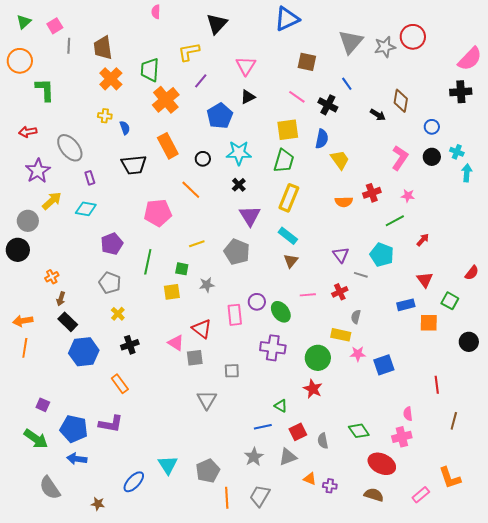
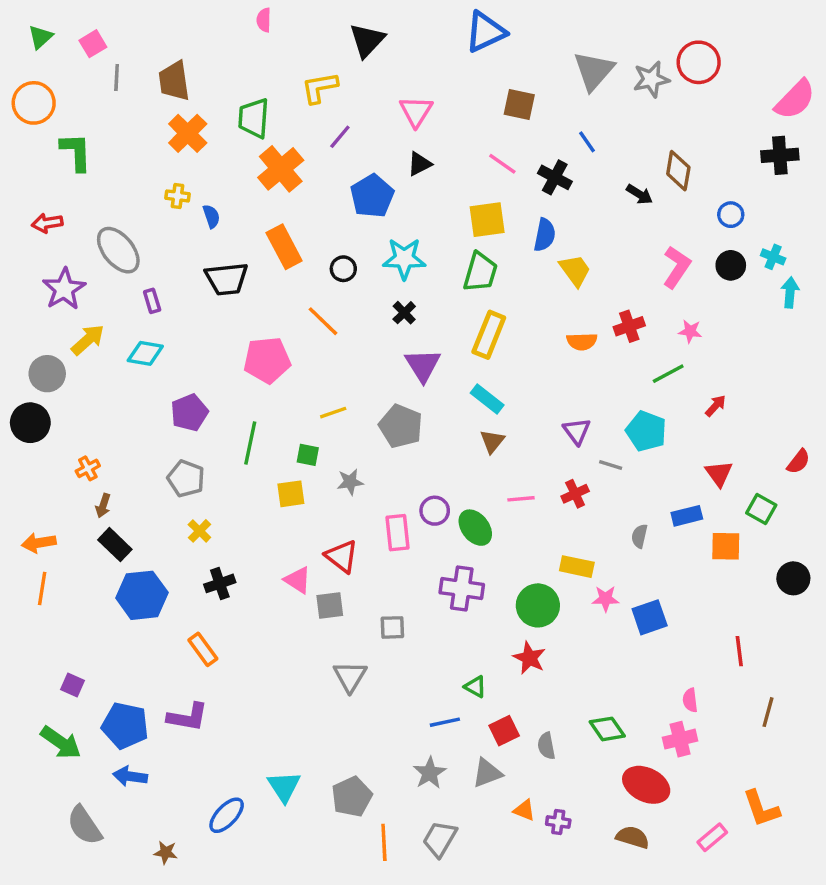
gray semicircle: (356, 317) -> (639, 536), moved

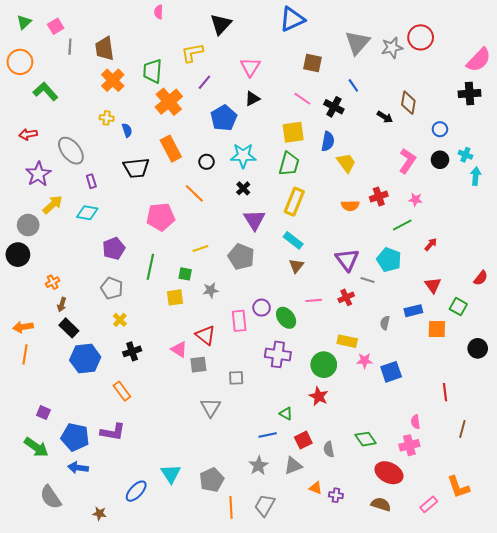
green L-shape: (76, 152) -> (45, 91), turned -40
purple triangle: (577, 431) -> (347, 260), size x1.4

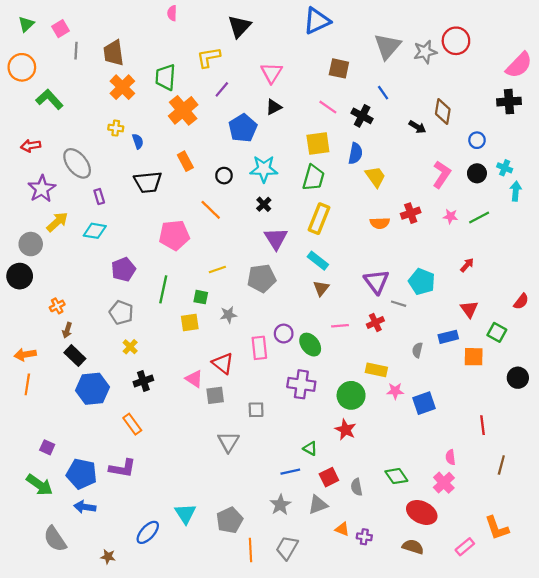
orange rectangle: (171, 149) -> (185, 161), size x0.7
green line: (402, 225) -> (479, 218), moved
gray pentagon: (241, 257) -> (262, 278), turned -30
pink cross: (409, 445) -> (444, 483), turned -30

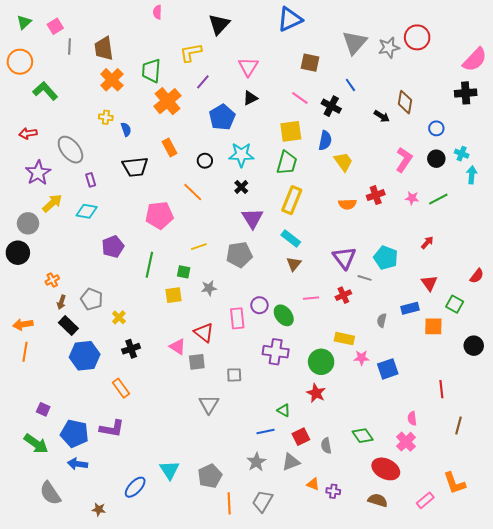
gray pentagon: (121, 313) -> (92, 299), moved

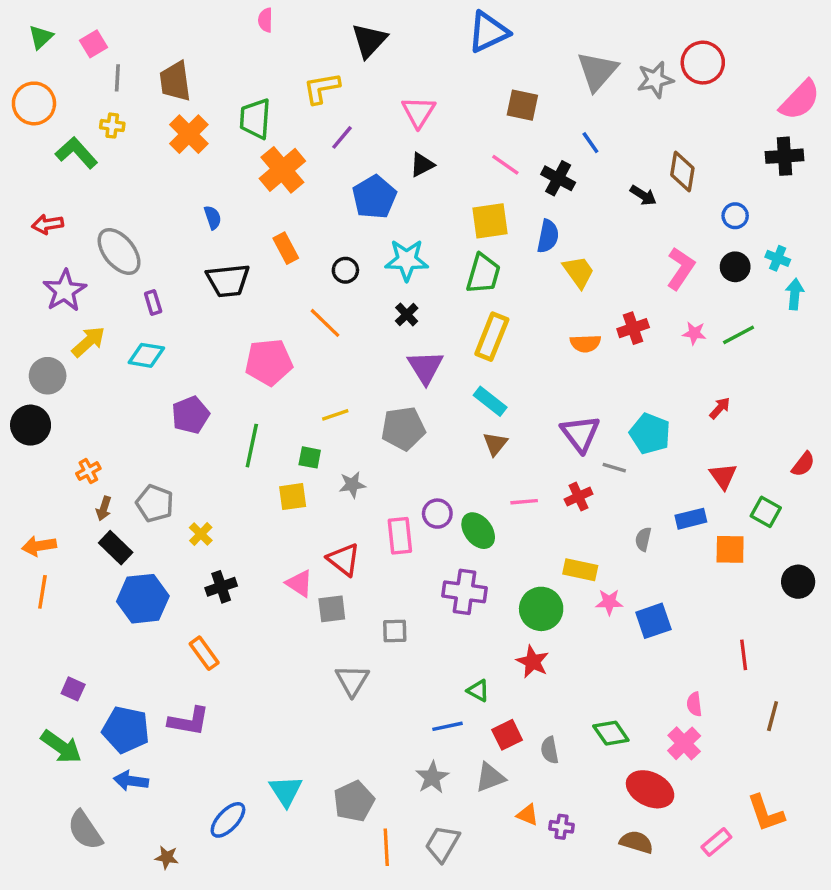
yellow cross: (106, 117) -> (112, 126), moved

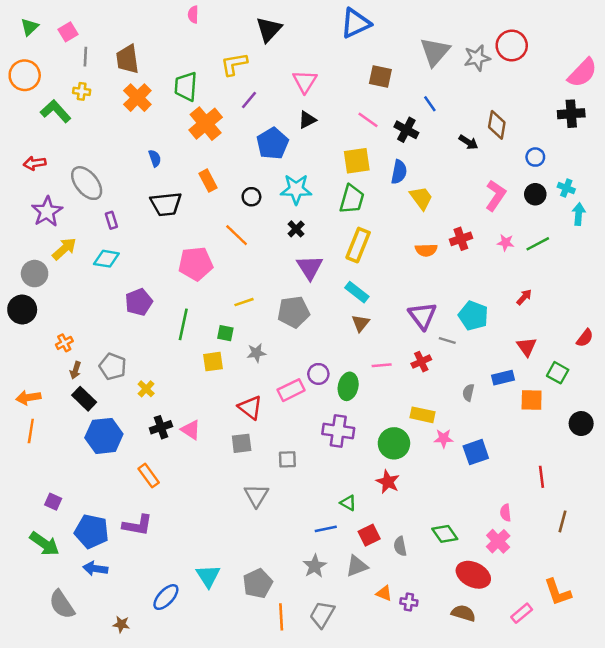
green ellipse: (478, 531) -> (348, 386), turned 50
pink rectangle: (400, 536) -> (291, 390), turned 70
pink triangle: (299, 583) -> (191, 430), moved

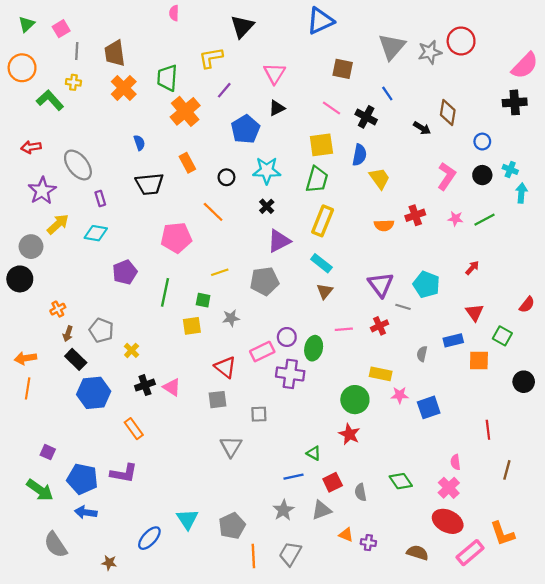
purple triangle: (310, 267) -> (279, 241), turned 35
purple cross: (338, 431) -> (290, 374), moved
red ellipse: (473, 575) -> (448, 521), moved
pink rectangle: (522, 613) -> (470, 553), size x1.4

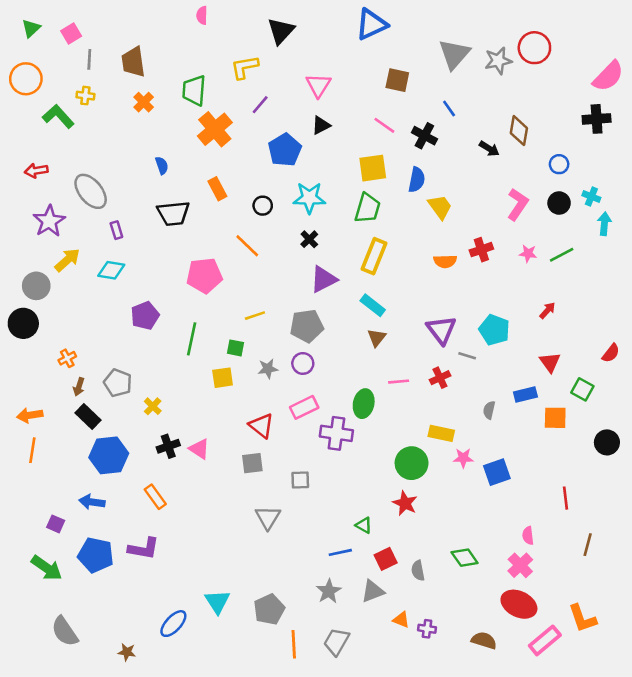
orange cross: (124, 88) -> (144, 102), size x0.7
purple circle: (287, 337) -> (303, 363), moved
blue arrow: (86, 512) -> (92, 502), moved

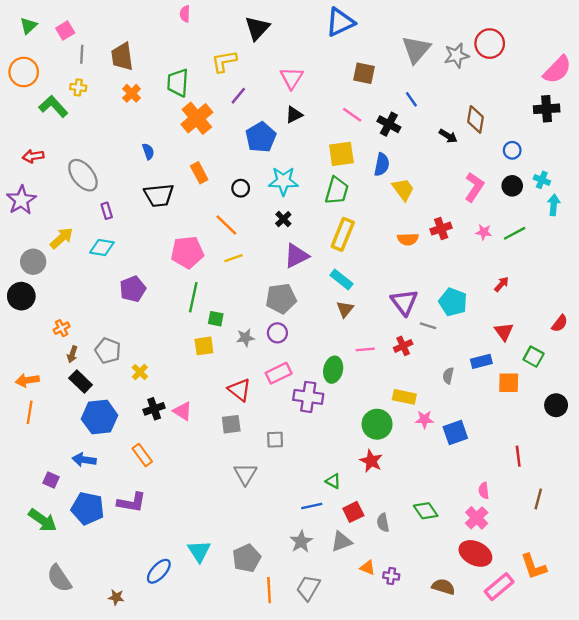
purple star: (49, 221) -> (21, 200), moved
yellow line: (255, 316) -> (234, 258), moved
green line: (192, 339) -> (193, 297), moved

